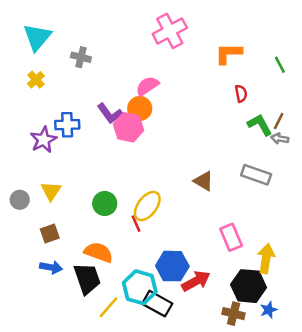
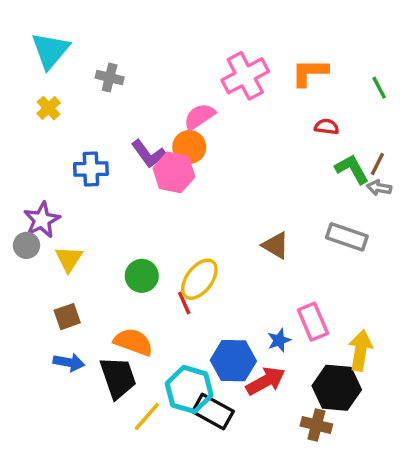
pink cross: (170, 31) -> (245, 76), moved
red semicircle: (241, 93) -> (327, 127), turned -72
purple star: (43, 140) -> (42, 220), moved
gray circle: (20, 200) -> (27, 245), moved
blue star: (269, 310) -> (279, 340), moved

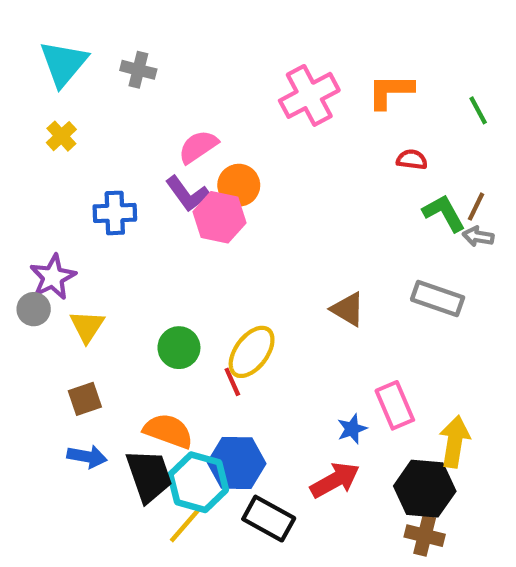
gray cross: (110, 78) -> (138, 70), moved
pink semicircle: (199, 117) -> (198, 147), moved
blue hexagon: (233, 361) -> (237, 463), moved
cyan hexagon: (189, 389) -> (198, 482), moved
brown cross: (316, 425) -> (425, 536), moved

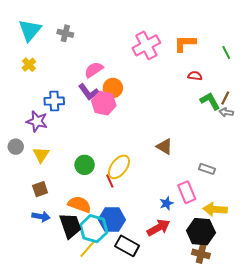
purple star: (53, 277) -> (37, 121), moved, turned -30
gray rectangle: (438, 298) -> (207, 169), moved, size x0.7
yellow arrow: (455, 442) -> (215, 209), turned -95

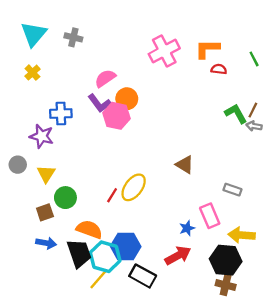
red semicircle: (195, 76) -> (219, 69), moved
green circle: (85, 165) -> (65, 198), moved
red line: (110, 181) -> (112, 195), moved, turned 56

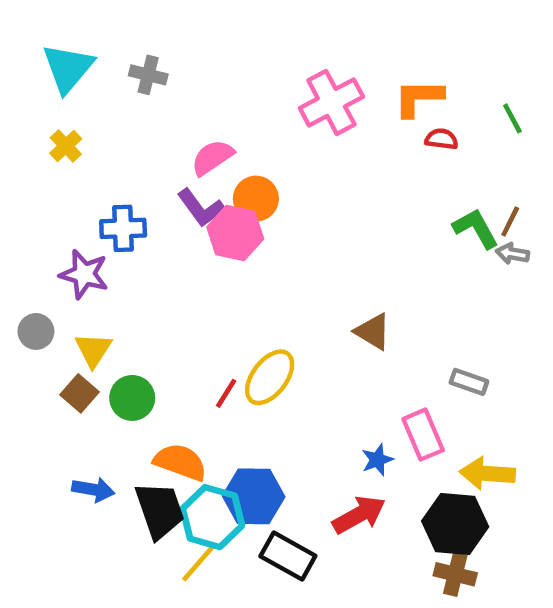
brown square: (45, 212) -> (79, 393), moved, turned -30

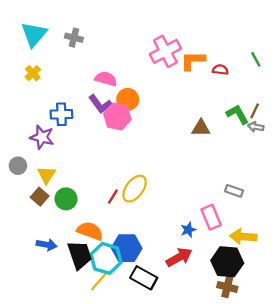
orange L-shape: (419, 98) -> (193, 61), moved
pink semicircle: (212, 157) -> (106, 79), turned 50
brown triangle: (373, 331) -> (201, 128), moved, turned -30

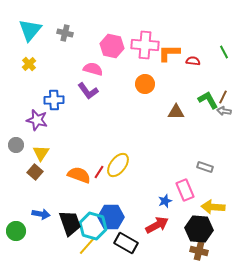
pink cross: (165, 51) -> (145, 45), turned 32
orange circle: (128, 99) -> (145, 84), moved
pink hexagon: (117, 117) -> (112, 46), moved
green circle: (66, 199) -> (16, 231), moved
orange semicircle: (90, 231) -> (79, 175), moved

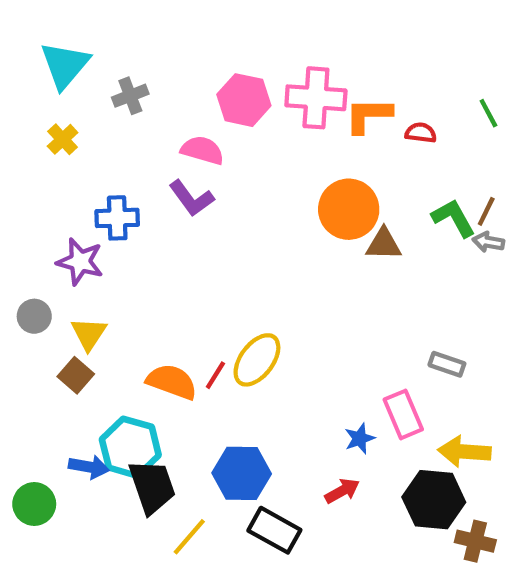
gray cross: (65, 33) -> (130, 96), moved, turned -35
orange circle: (145, 84) -> (349, 209), moved, size x1.4
red arrow: (157, 225) -> (342, 491), size x0.7
cyan hexagon: (93, 226) -> (130, 447), moved
brown cross: (199, 251) -> (475, 541), moved

